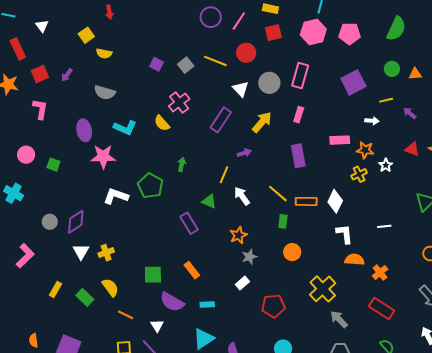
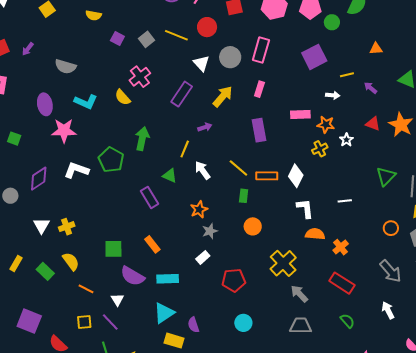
yellow semicircle: (104, 53) -> (93, 15), moved
green circle: (392, 69) -> (332, 22), moved
green arrow: (182, 164) -> (142, 139), size x1.6
purple diamond: (76, 222) -> (39, 179), moved
cyan rectangle: (207, 305) -> (168, 279), size x1.5

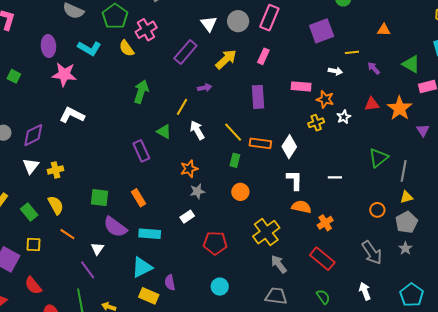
red triangle: (373, 124) -> (372, 104), turned -35
green pentagon: (111, 160) -> (115, 16), moved
purple diamond: (39, 179) -> (33, 135), moved
yellow square: (84, 322) -> (33, 244), moved

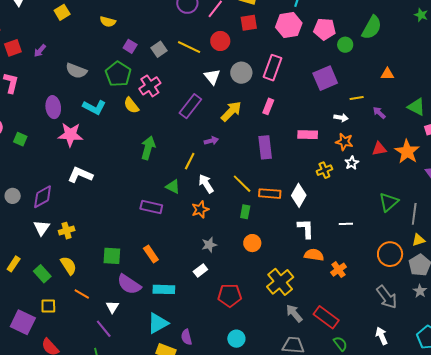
orange star: (325, 99) -> (344, 142), moved
purple rectangle: (141, 151) -> (151, 207), turned -50
orange star: (189, 169) -> (200, 209), moved
orange circle: (377, 210) -> (390, 254), size x1.6
red rectangle: (322, 259) -> (326, 317), moved

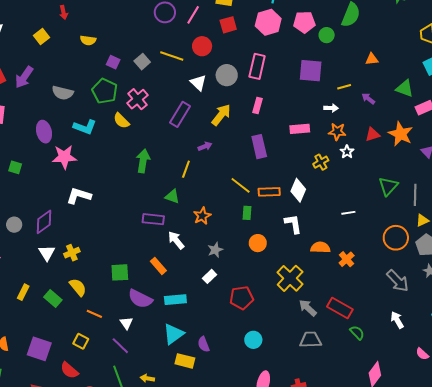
purple arrow: (40, 51) -> (24, 77), size x1.6
purple square: (325, 78) -> (311, 71), turned 35
white arrow: (206, 184) -> (176, 240), moved
white L-shape: (306, 229) -> (293, 224), moved
yellow square: (48, 306) -> (81, 341), moved, turned 35

